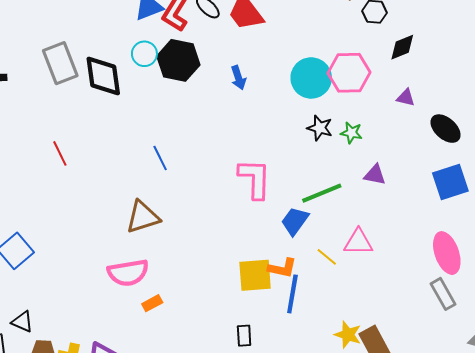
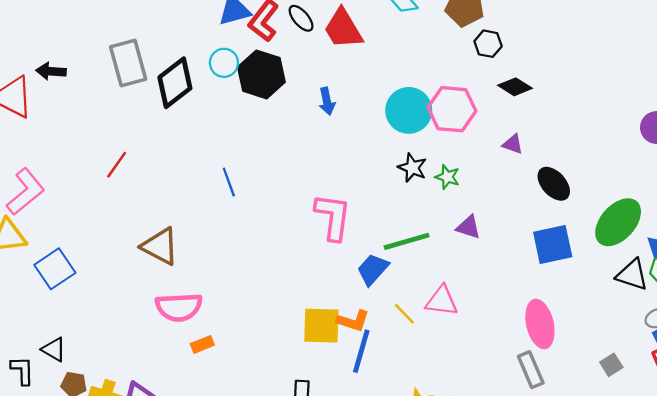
black diamond: (402, 47) -> (515, 87), turned 48
black diamond: (103, 76) -> (175, 83), turned 54
red line: (60, 153) -> (117, 165), turned 55
brown triangle: (143, 217) -> (160, 246), moved, turned 39

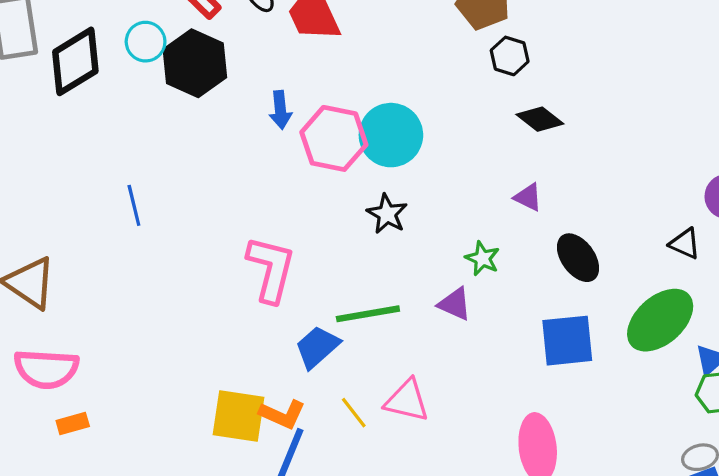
pink hexagon: (452, 109) -> (334, 138), moved
green star: (447, 177) -> (482, 258), moved
black triangle: (632, 275) -> (685, 244), moved, size x0.7

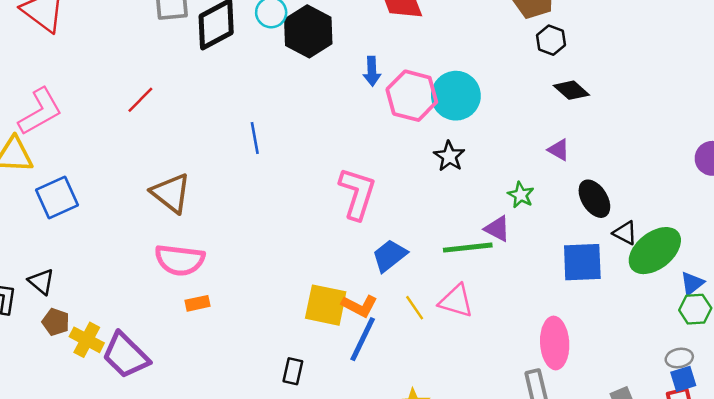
black triangle: (685, 244) -> (625, 233), moved
green line: (368, 314) -> (468, 248), moved

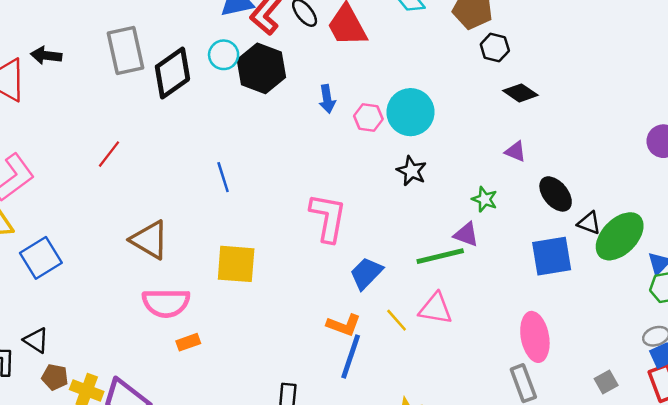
pink hexagon: (412, 96) -> (368, 117), size x0.6
yellow square: (326, 305) -> (236, 264), moved

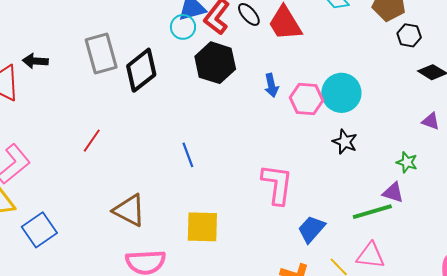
cyan circle: (224, 55) -> (183, 27), moved
pink hexagon: (368, 117) -> (307, 99), size x1.4

